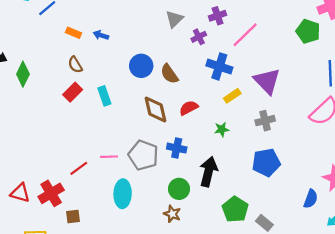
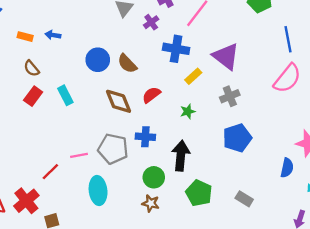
green pentagon: (235, 209) -> (199, 193), moved

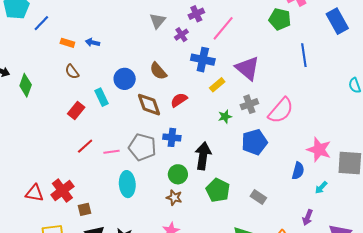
blue circle: (98, 60) -> (125, 79), moved
pink semicircle: (287, 78) -> (281, 111), moved
red rectangle: (33, 96) -> (76, 111), moved
green star: (188, 111) -> (225, 117), moved
red line: (50, 172) -> (85, 146), moved

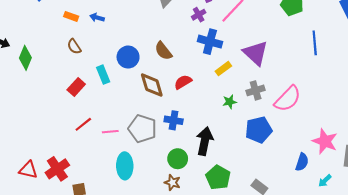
purple cross: (181, 35) -> (199, 15), moved

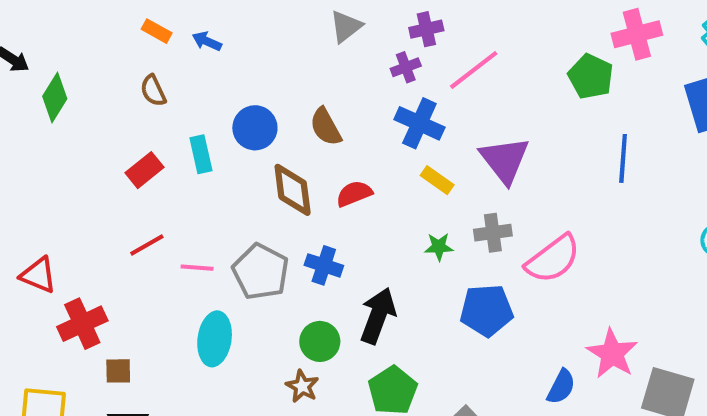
yellow rectangle: (223, 69) -> (437, 180), turned 63
red triangle: (28, 170) -> (38, 275), moved

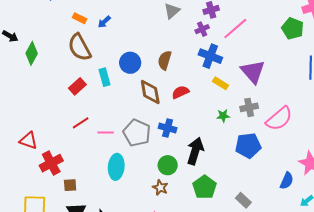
blue arrow: (207, 41) -> (104, 22), turned -64
brown semicircle: (153, 91) -> (79, 47), size x1.8
brown semicircle: (326, 127) -> (165, 60), turned 48

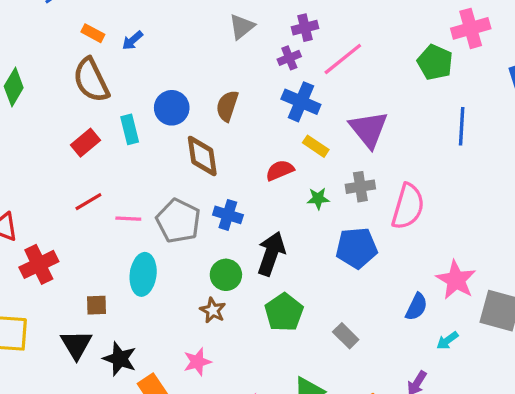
red semicircle: (180, 92) -> (280, 170), moved
pink semicircle: (279, 119) -> (408, 206), turned -36
brown square: (70, 185) -> (96, 305), moved

